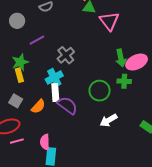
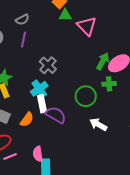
purple line: (37, 40) -> (23, 40), moved, turned -42
green arrow: (121, 58) -> (103, 61), turned -132
white arrow: (109, 120) -> (98, 125), turned 66

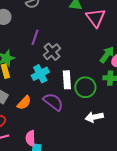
purple line: (23, 40) -> (35, 37), moved
white rectangle: (42, 104) -> (67, 80), moved
white arrow: (98, 125) -> (94, 117), turned -48

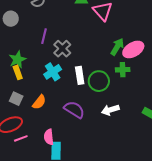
purple semicircle: (53, 102) -> (74, 110), moved

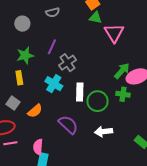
green star: (17, 59) -> (25, 55), moved
cyan cross: (53, 72) -> (54, 84), turned -36

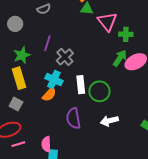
yellow rectangle: (19, 78) -> (19, 78), size x1.5
green cross: (123, 94) -> (126, 34), moved
orange semicircle: (35, 111) -> (49, 94), moved
purple semicircle: (68, 125) -> (73, 118), turned -135

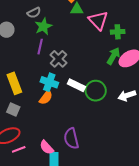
green star: (22, 55) -> (43, 26), moved
white rectangle: (81, 85) -> (76, 85), turned -54
purple semicircle: (73, 118) -> (71, 138), moved
white arrow: (109, 121) -> (127, 96), moved
pink semicircle: (46, 144) -> (47, 147), turned -35

